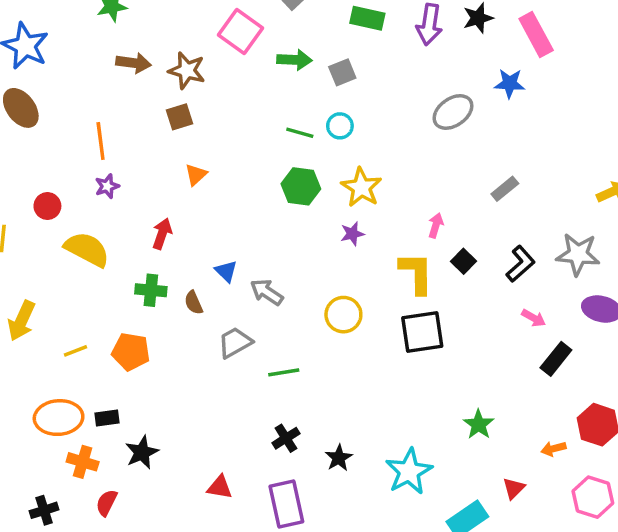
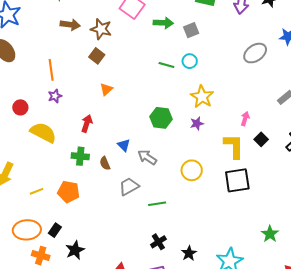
brown square: (179, 117) -> (97, 56), turned -35
green hexagon: (301, 186) -> (161, 118), moved
black rectangle: (107, 418) -> (55, 230), turned -48

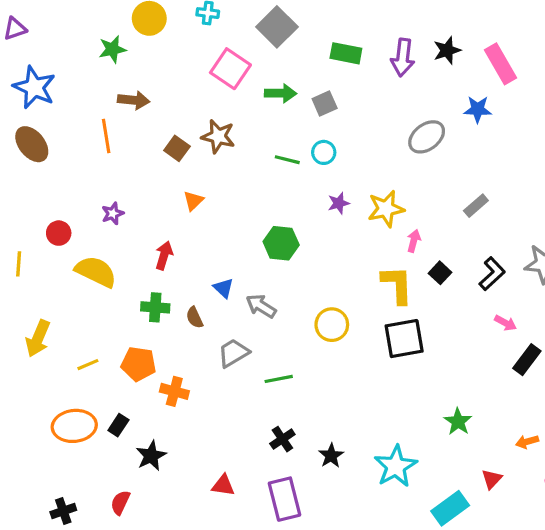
brown star: (101, 29) -> (218, 136), moved
orange line: (51, 70) -> (106, 136), moved
yellow star: (202, 97) -> (386, 209), moved, turned 30
purple star: (197, 123) -> (339, 203), moved
orange cross: (41, 256) -> (174, 391), moved

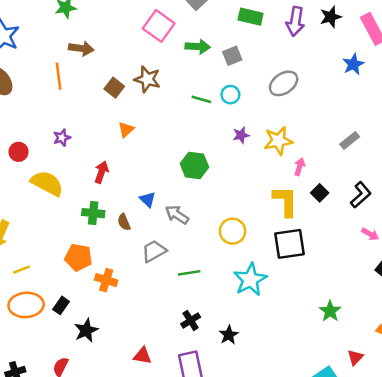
blue star: (478, 109) -> (353, 64), turned -30
gray ellipse: (427, 137) -> (284, 83), moved
yellow line: (88, 365) -> (22, 270), moved
cyan star: (396, 466) -> (250, 280), moved

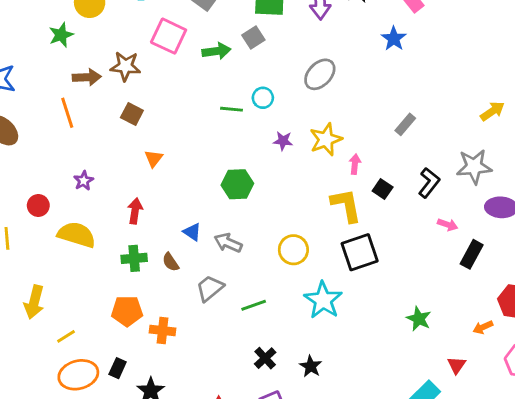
gray square: (232, 56) -> (253, 38), moved
brown star: (147, 79) -> (125, 66), moved
purple star: (241, 135) -> (283, 141), turned 30

